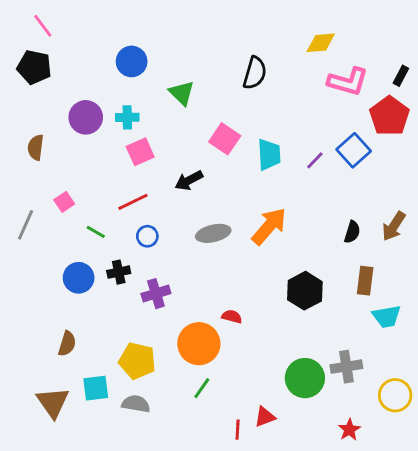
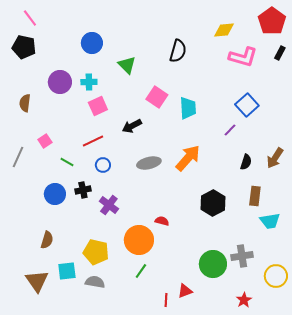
red pentagon: (389, 116) -> (272, 21), moved
purple line: (315, 160) -> (230, 130), moved
purple cross: (156, 294) -> (109, 205), turned -36

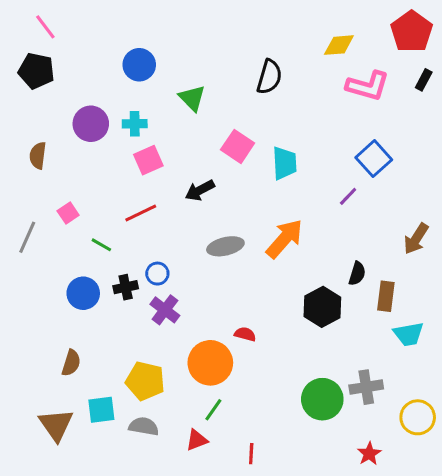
black semicircle: (246, 162) -> (357, 274), moved
blue circle: (103, 165) -> (157, 274), moved
red triangle: (185, 291) -> (197, 440), moved

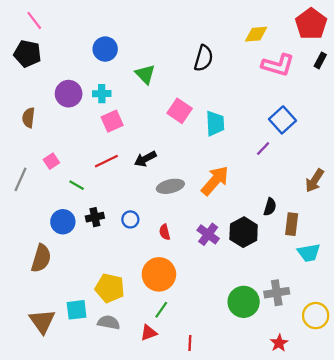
black arrow: (200, 190) -> (145, 159), moved
blue circle: (157, 274) -> (130, 219), moved
purple cross: (165, 310) -> (208, 234), moved
red semicircle: (245, 334) -> (165, 232), moved, turned -119
brown semicircle: (71, 363) -> (41, 258), moved, size x1.4

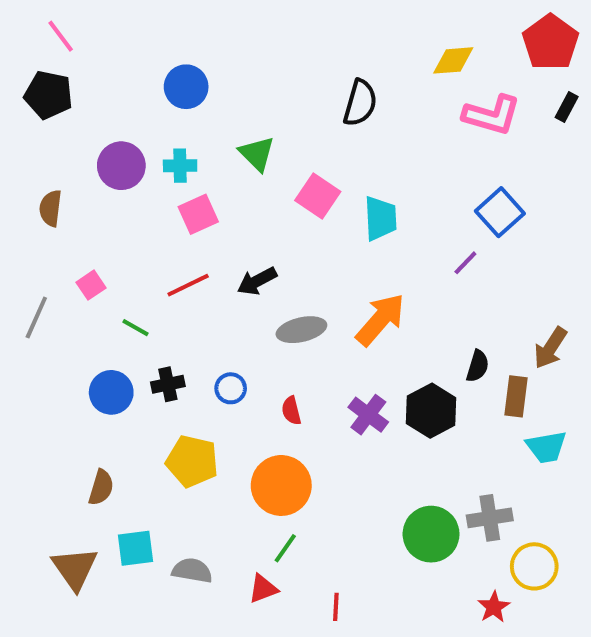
green triangle: (145, 74) -> (257, 154), moved
brown arrow: (315, 181) -> (550, 348), moved
brown semicircle: (41, 258) -> (101, 488), moved, size x0.7
yellow pentagon: (110, 288) -> (192, 461), moved
yellow circle: (316, 316) -> (534, 566), moved

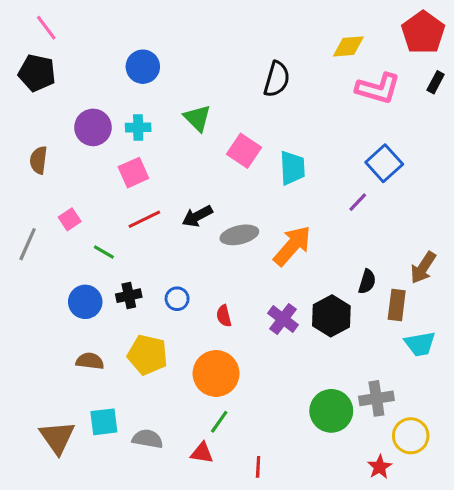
pink square: (198, 214) -> (133, 173), moved
gray ellipse: (301, 330) -> (239, 235), moved
brown semicircle: (101, 488) -> (90, 361), moved, turned -100
red triangle: (263, 589) -> (202, 453), turned 30

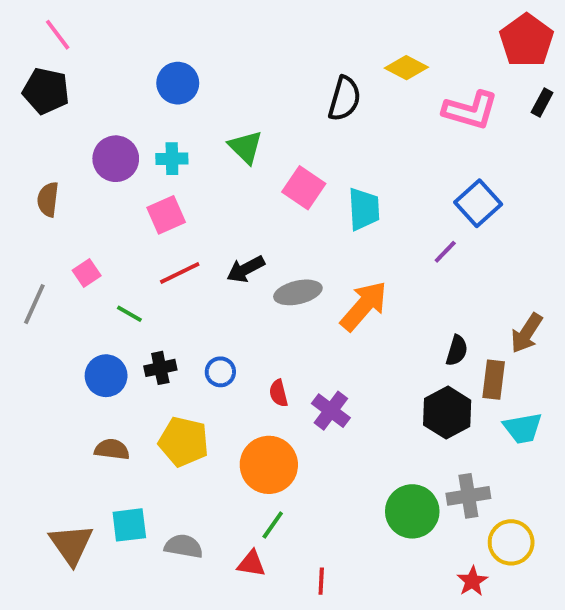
yellow diamond: (348, 46) -> (406, 68), moved, turned 32
black hexagon: (331, 316) -> (447, 413), moved
purple cross: (283, 319) -> (331, 411), moved

